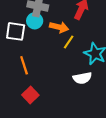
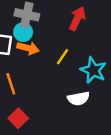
orange arrow: (59, 27) -> (28, 48), moved

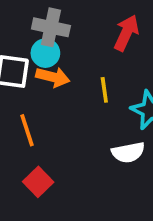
yellow line: (63, 57) -> (104, 90), turned -42

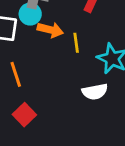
orange arrow: (53, 77) -> (50, 30), moved

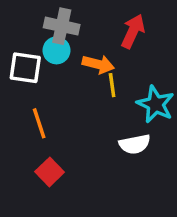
orange arrow: (50, 30) -> (98, 64), moved

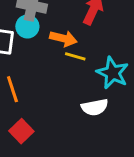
yellow line: (112, 85) -> (75, 56), turned -66

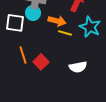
cyan star: (113, 73) -> (90, 27), moved
red square: (21, 131) -> (41, 62), moved

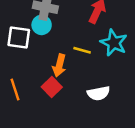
orange arrow: (57, 21) -> (59, 65), moved, turned 90
orange line: (23, 55) -> (15, 90), moved

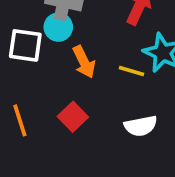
yellow line: (82, 50) -> (132, 71), moved
orange arrow: (59, 65) -> (84, 62), moved, turned -40

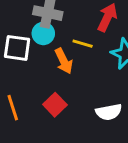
yellow line: (132, 71) -> (83, 44), moved

